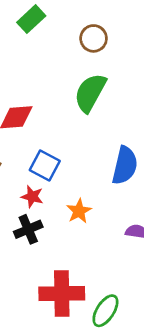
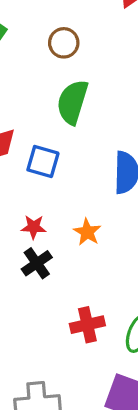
blue square: (45, 165) -> (43, 162), moved
red cross: (62, 293) -> (87, 325), size x0.7

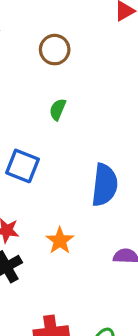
green semicircle: (72, 102) -> (58, 109), size x0.5

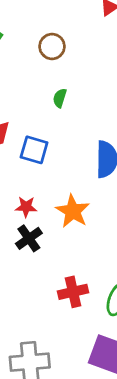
orange star: (60, 241) -> (73, 211), size x1.4

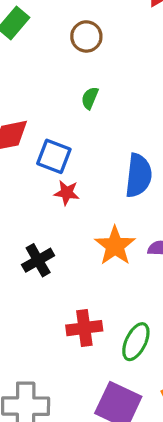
red star: (26, 207) -> (67, 193), moved
orange star: (73, 211) -> (115, 246), moved

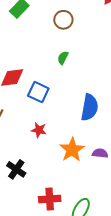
red star: (67, 193) -> (39, 130), moved
black cross: (38, 260) -> (16, 169), moved, turned -30

